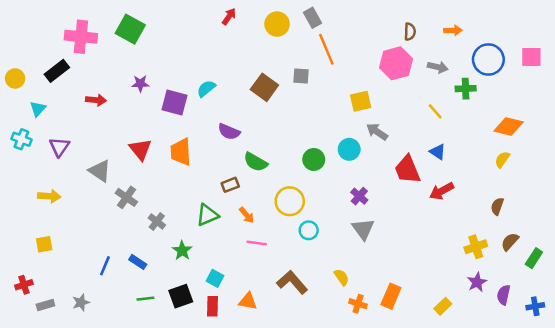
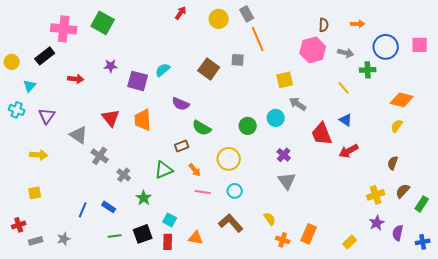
cyan circle: (309, 230) -> (235, 191), moved

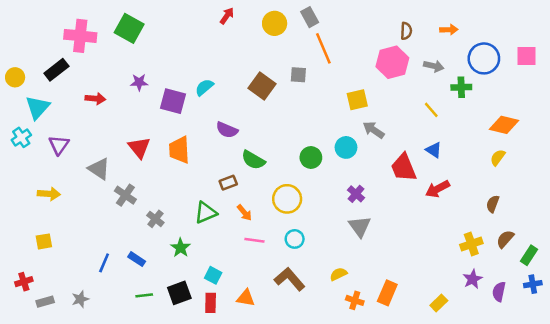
cyan triangle: (30, 86) -> (38, 107), size x1.5
cyan cross: (17, 110) -> (21, 137), turned 35
yellow semicircle: (270, 219) -> (338, 274), turned -80
blue cross: (423, 242) -> (533, 284), moved

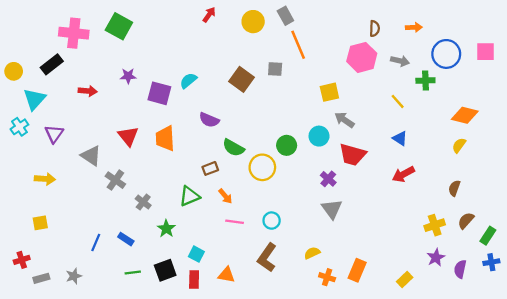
red trapezoid: (404, 168) -> (353, 155), moved, turned -52
yellow circle: (287, 199) -> (262, 167), moved
brown L-shape: (290, 279) -> (267, 258), turned -104

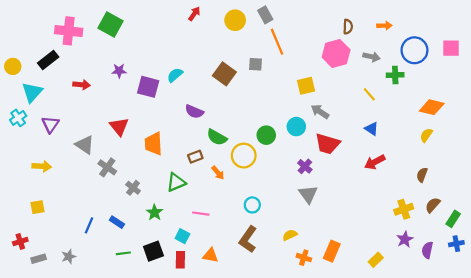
orange trapezoid: (165, 138) -> (153, 144), moved
orange arrow: (225, 196) -> (218, 173), moved
pink line: (235, 222) -> (201, 214), moved

